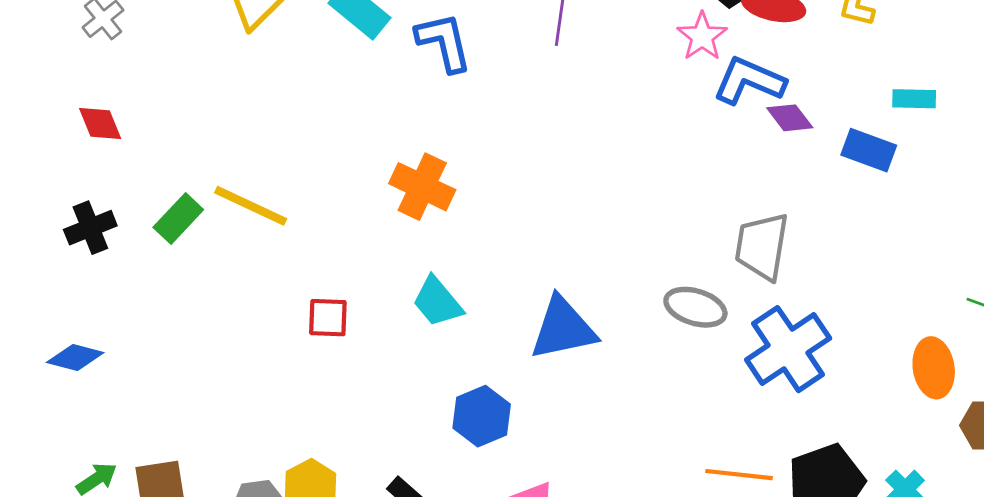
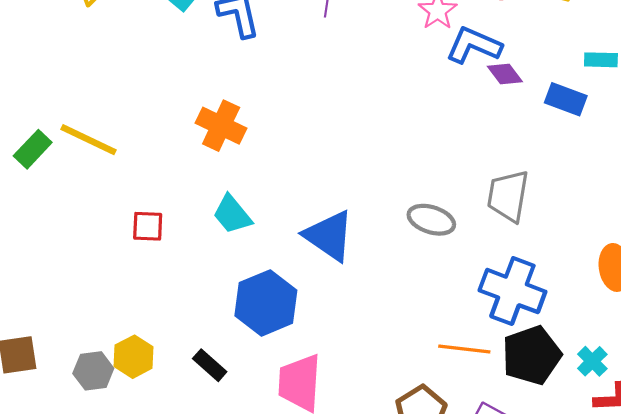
gray trapezoid: (762, 246) -> (508, 196), moved
blue triangle: (563, 329) -> (329, 236), turned 46
blue cross: (788, 349) -> (512, 291), moved, turned -36
blue hexagon: (482, 416) -> (266, 303), size x1.4

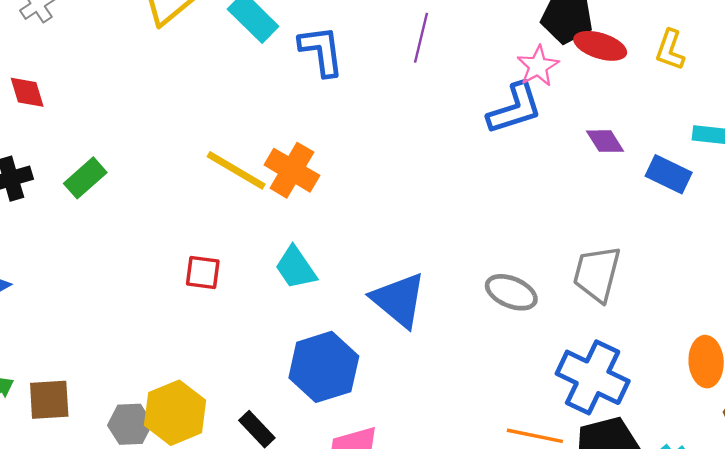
blue L-shape: (474, 45) -> (515, 109), moved, turned 134
yellow line: (88, 140) -> (236, 170), moved
yellow hexagon: (134, 357) -> (175, 413), size x1.4

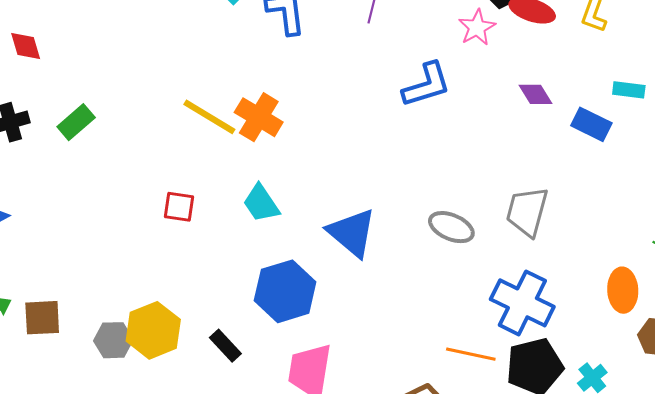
blue L-shape: (515, 109) -> (427, 85), moved

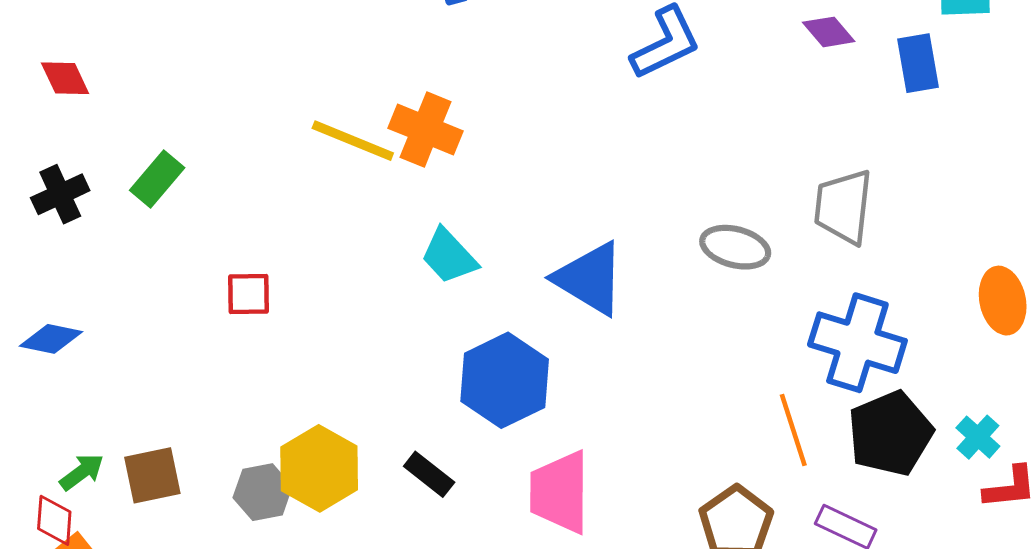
blue rectangle: (591, 124) -> (918, 63), turned 63
red square: (179, 207) -> (249, 294), moved
orange line: (471, 354) -> (793, 430), turned 69

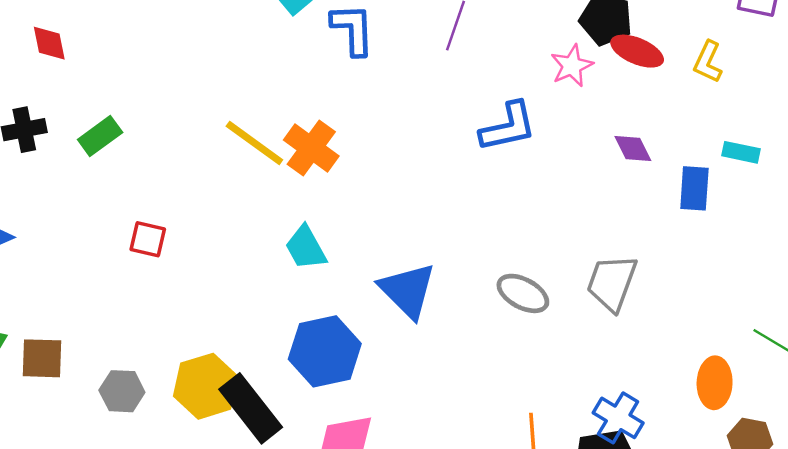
blue cross: (857, 343) -> (618, 418), moved, size x0.7
yellow hexagon: (319, 468) -> (206, 386), moved
black rectangle: (429, 474) -> (251, 408), size x1.8

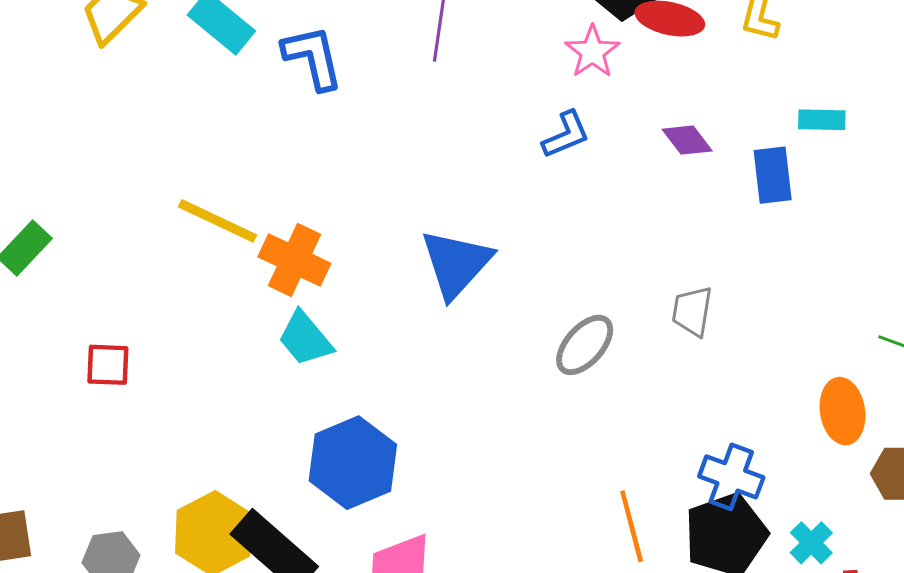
blue L-shape: (508, 127) -> (566, 135), moved, size x0.7
orange cross: (311, 148) -> (294, 260), moved
gray trapezoid: (612, 283) -> (692, 311), size x0.7
blue triangle: (408, 290) -> (456, 264), moved, turned 38
gray ellipse: (523, 293) -> (585, 345), turned -66

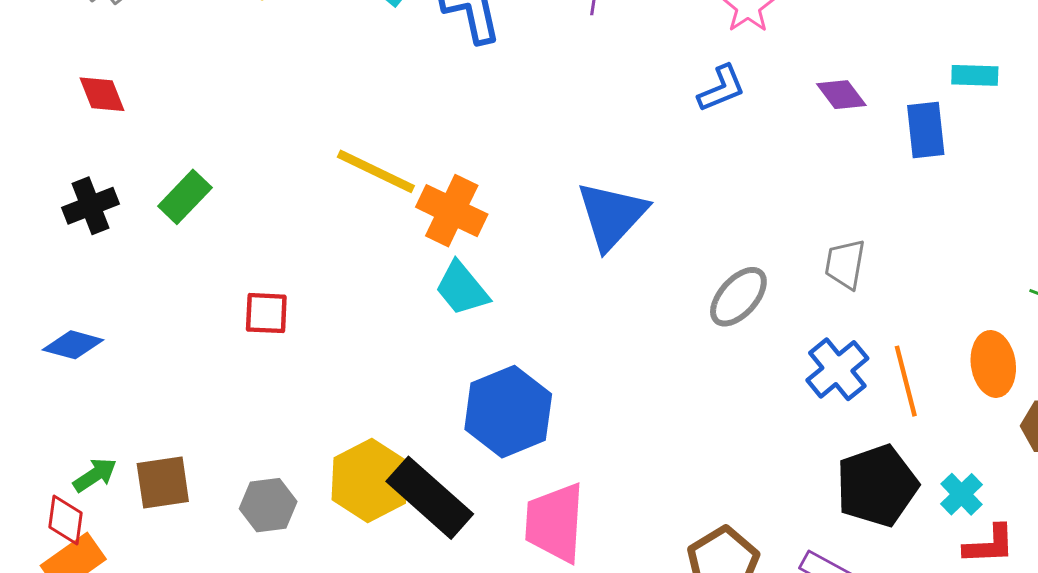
blue cross: (731, 477) -> (837, 369), moved, turned 30
orange line: (632, 526) -> (906, 381), moved

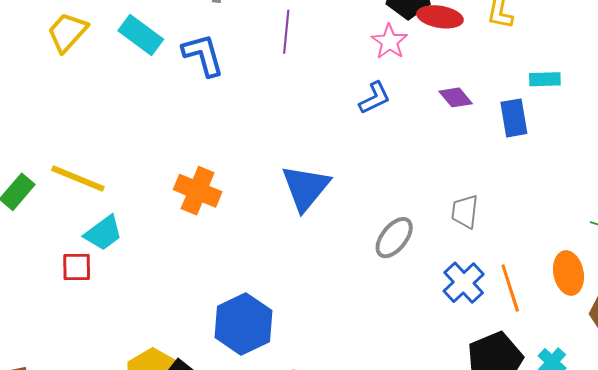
yellow line: (376, 171) -> (78, 179), moved
cyan trapezoid: (462, 289) -> (103, 233), moved, turned -84

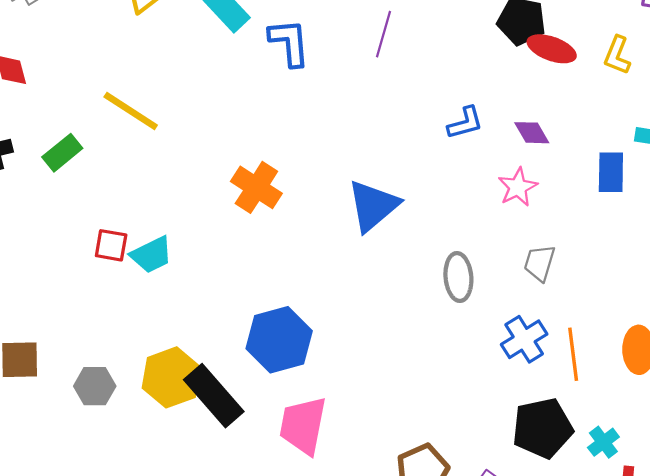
pink star: (389, 42) -> (518, 187), moved
purple diamond: (456, 97) -> (532, 133), moved
yellow line: (78, 179) -> (131, 111), moved
cyan trapezoid: (103, 233) -> (151, 255), moved
gray ellipse: (394, 238) -> (458, 277), turned -54

